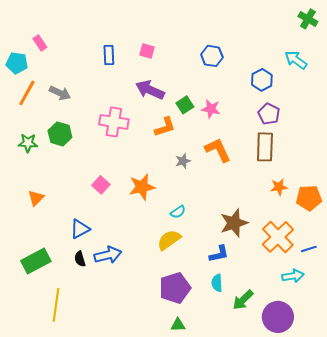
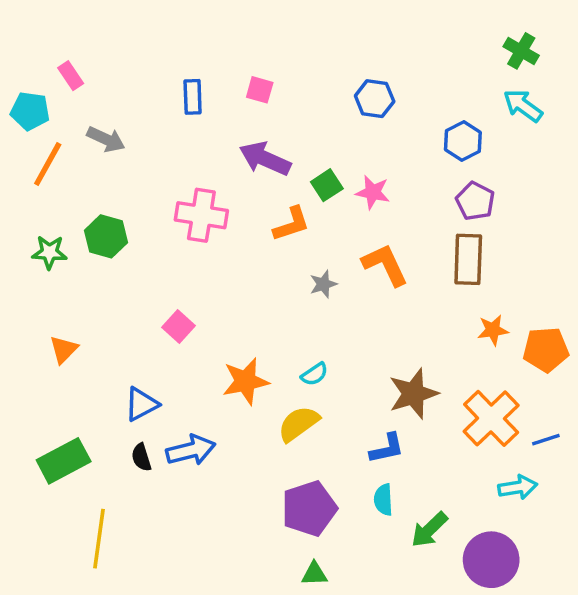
green cross: (308, 19) -> (521, 51), moved
gray arrow: (60, 93) -> (106, 139), moved
orange star: (142, 187) -> (246, 381), moved

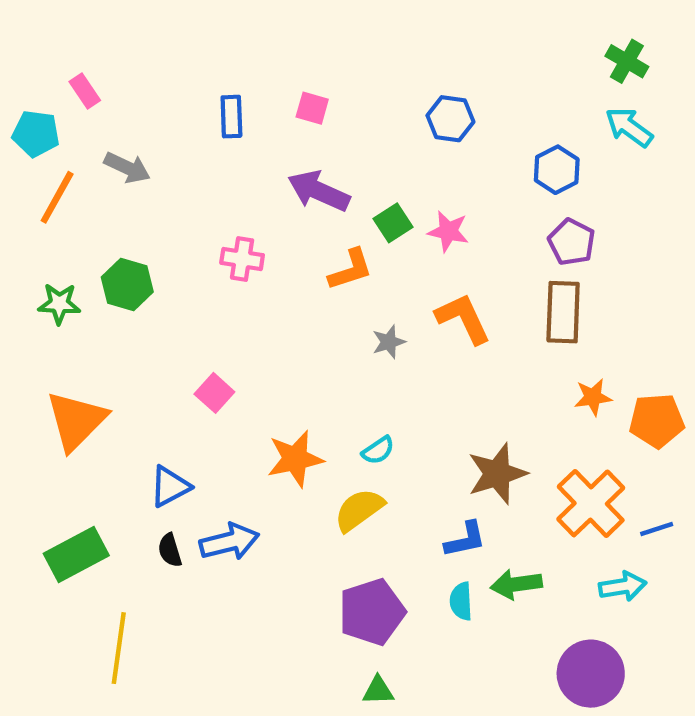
pink cross: (201, 215) -> (242, 259), size x0.7
orange triangle: (64, 349) -> (76, 421), size x1.8
green arrow: (429, 530) -> (516, 584), moved, turned 36

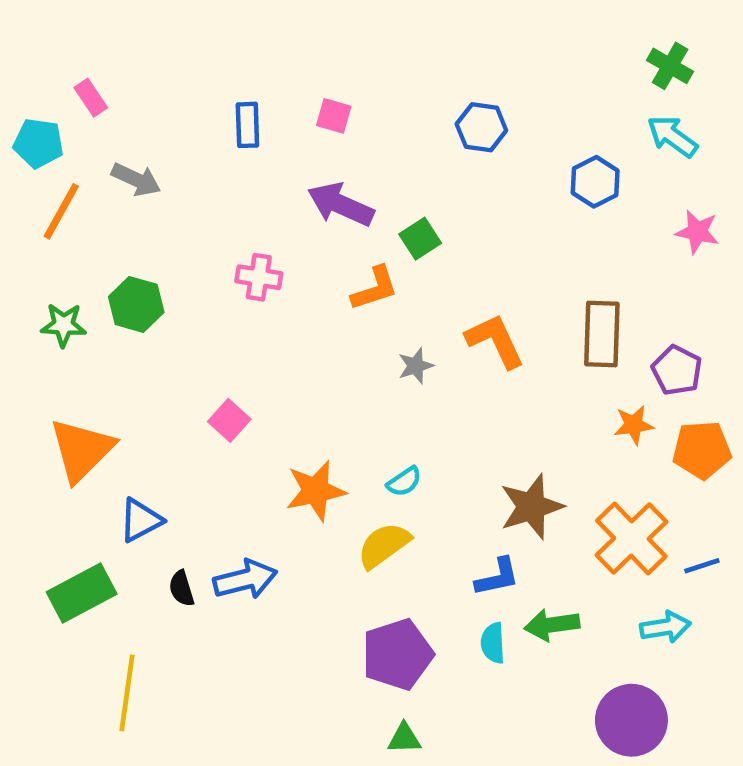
pink star: (448, 231) -> (697, 232), moved
purple pentagon: (572, 242) -> (677, 370), moved
blue triangle: (170, 486) -> (141, 520), moved

